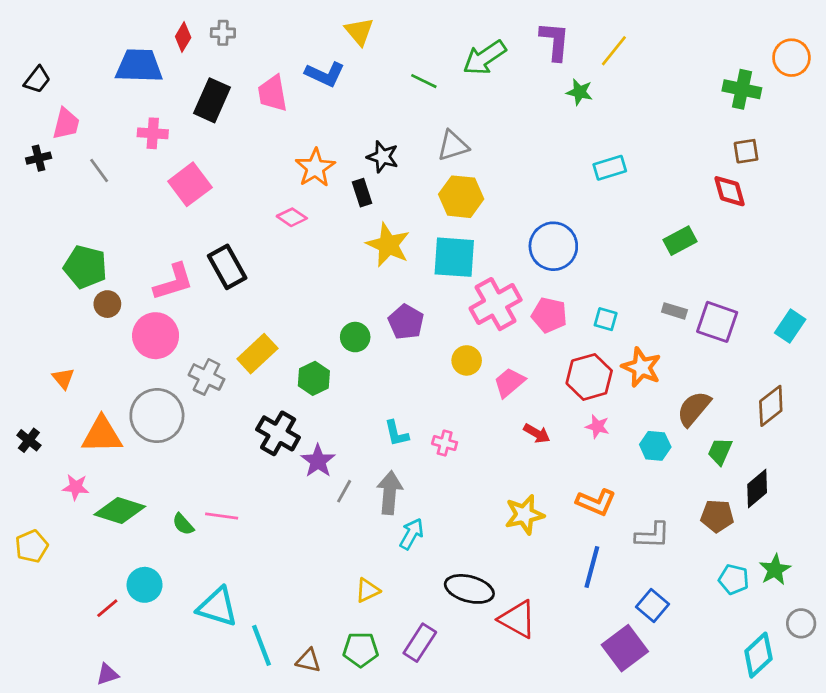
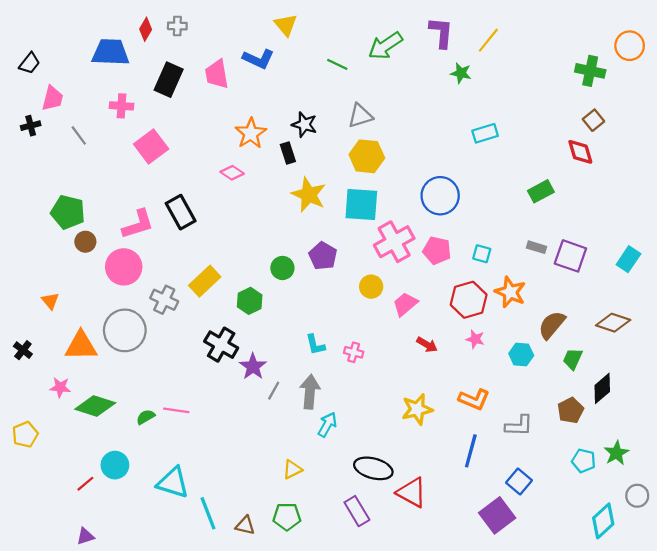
brown square: (746, 151) -> (593, 120), turned -30
brown diamond: (771, 406) -> (613, 323), turned 56
brown pentagon: (717, 516) -> (570, 410), turned -30
green semicircle: (183, 524) -> (146, 417), turned 102
purple rectangle: (420, 643) -> (357, 511), moved, turned -64

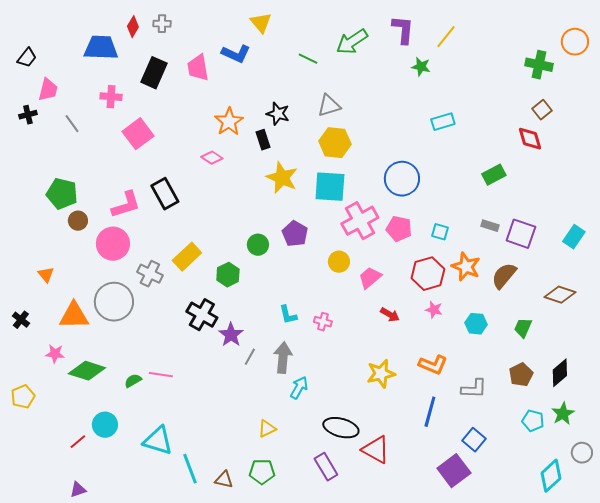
brown semicircle: (552, 325) -> (504, 276), moved
black diamond: (602, 388) -> (560, 373), moved

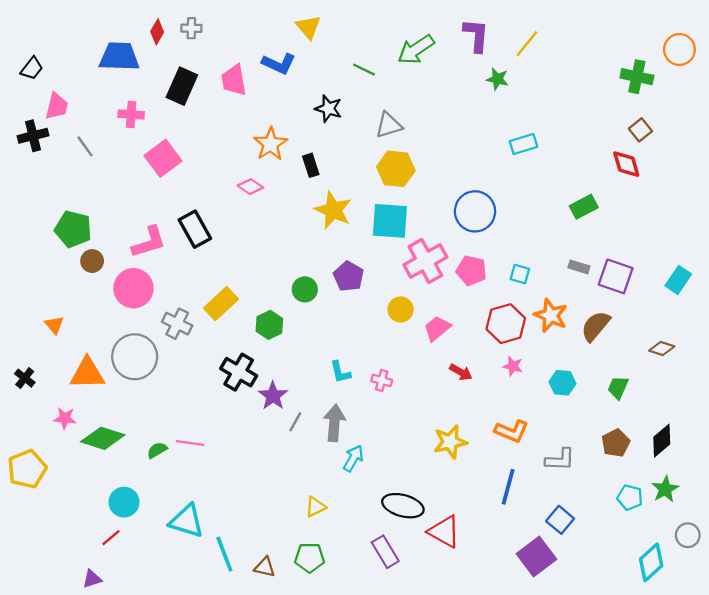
black star: (278, 114) -> (328, 109), moved
black cross: (28, 115) -> (33, 136), size x1.4
brown diamond: (560, 295) -> (662, 348), size x0.7
yellow pentagon: (23, 397) -> (27, 469), size x1.4
red line: (78, 442) -> (111, 538), moved

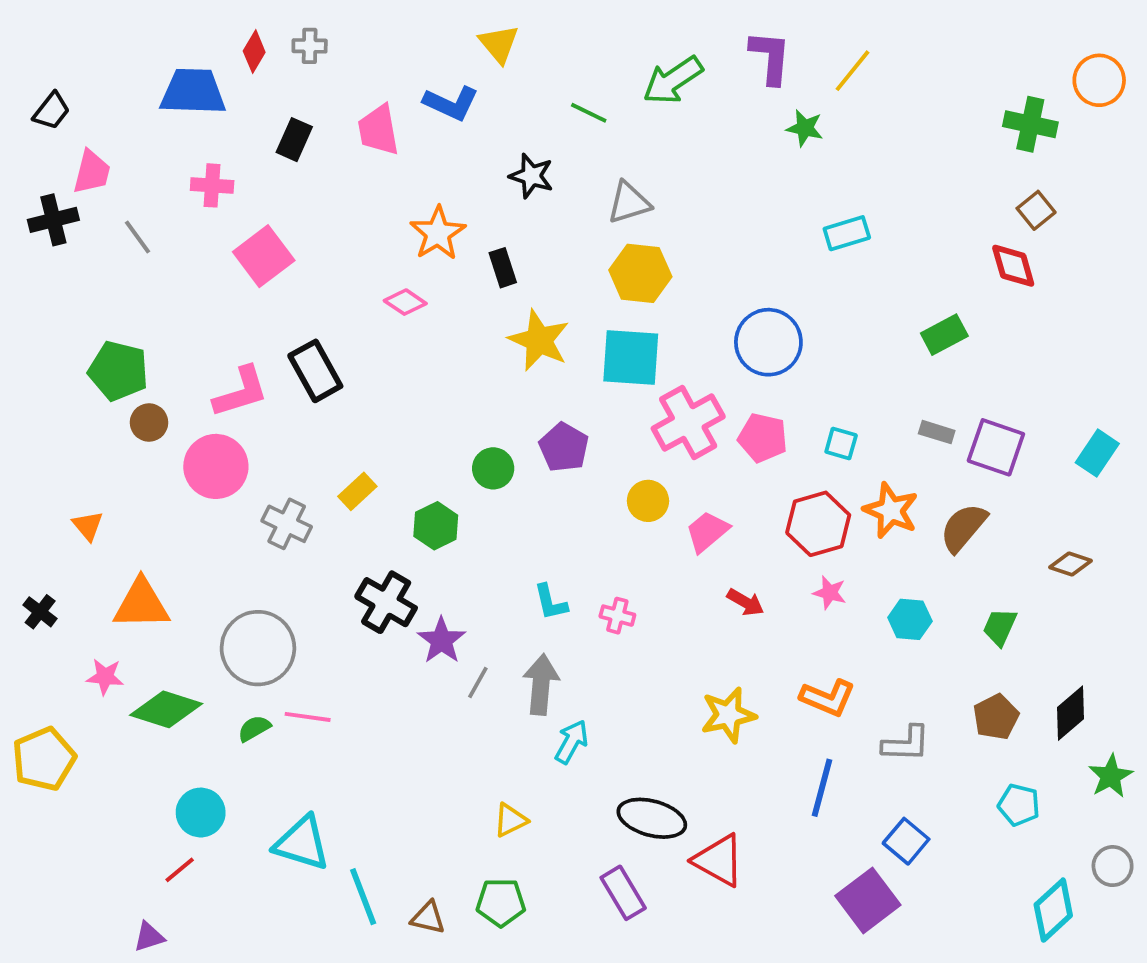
black rectangle: (182, 86) -> (294, 140), size x0.7
yellow rectangle: (221, 304) -> (357, 491), size x0.7
gray circle: (135, 357) -> (258, 648), moved
green star: (665, 489) -> (1111, 776), moved

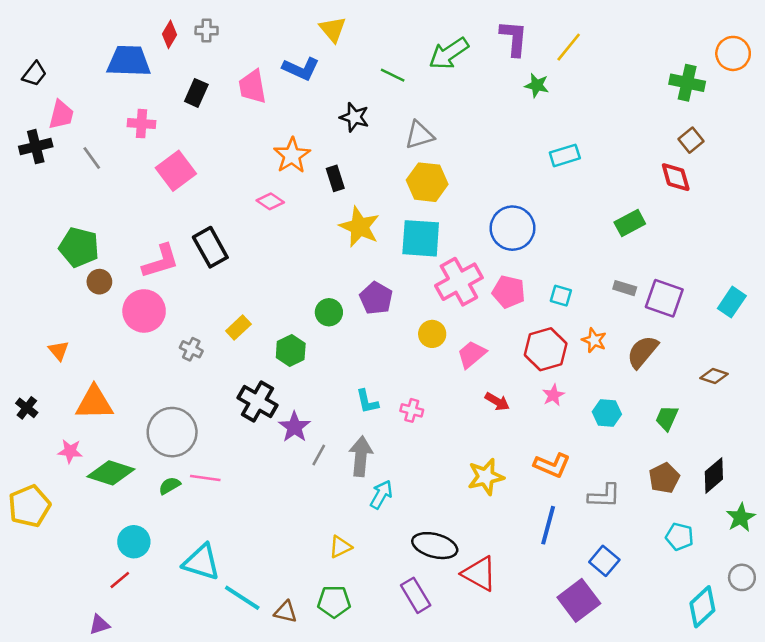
orange star: (891, 510) -> (594, 340), size x0.7
gray cross: (287, 524) -> (191, 349), size x0.7
pink star: (830, 593) -> (553, 395), turned 30
cyan line: (363, 897) -> (242, 598), turned -36

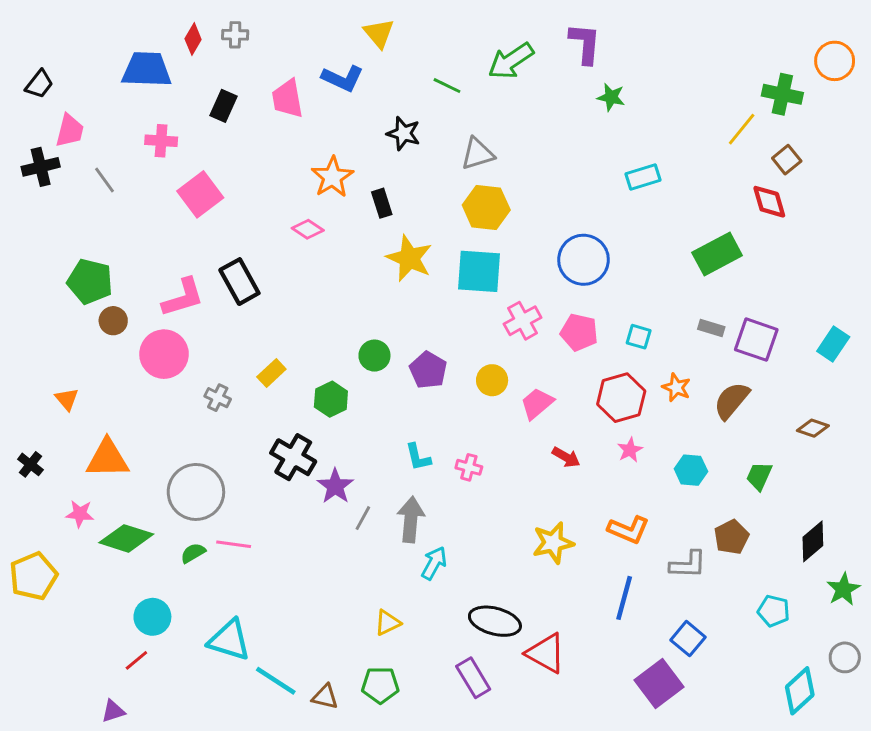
yellow line: (569, 47) -> (742, 129), moved
green rectangle: (630, 223) -> (717, 254), size x1.4
pink cross: (459, 282) -> (523, 321), size x0.7
purple pentagon: (376, 298) -> (428, 370), moved
brown pentagon: (664, 478) -> (732, 537), moved

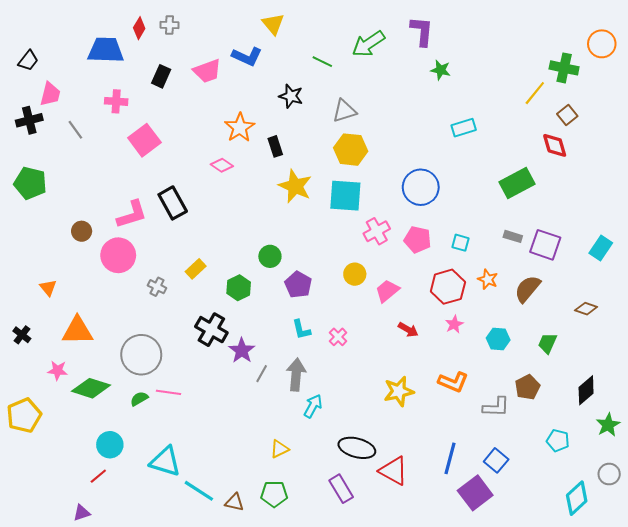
pink trapezoid: (287, 99) -> (207, 71), turned -100
green pentagon: (90, 282) -> (30, 183), moved
purple pentagon: (428, 370) -> (298, 285), moved
pink cross: (469, 467) -> (338, 337), turned 30
blue line: (624, 598) -> (450, 458), moved

